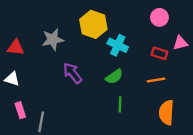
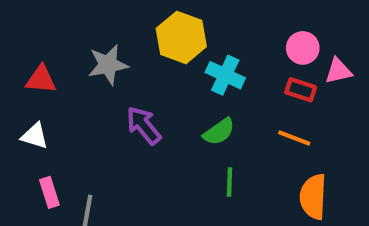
pink circle: (159, 17) -> (303, 48), moved
orange line: (156, 80) -> (294, 138), turned 30

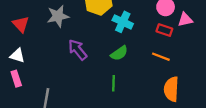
red triangle: (41, 79) -> (21, 24), turned 42
green line: (229, 182) -> (113, 83), moved
pink rectangle: (49, 192) -> (16, 79), moved

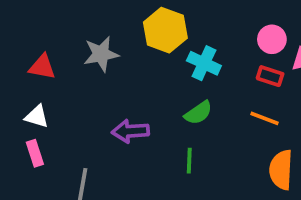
red triangle: (21, 24) -> (42, 67), turned -36
purple arrow: (78, 50) -> (130, 131), moved, turned -55

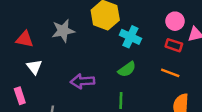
white triangle: (37, 116) -> (34, 67), moved, turned 35

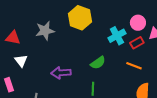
cyan cross: (130, 37) -> (117, 36), moved, turned 36
red rectangle: (174, 45) -> (137, 43), turned -48

